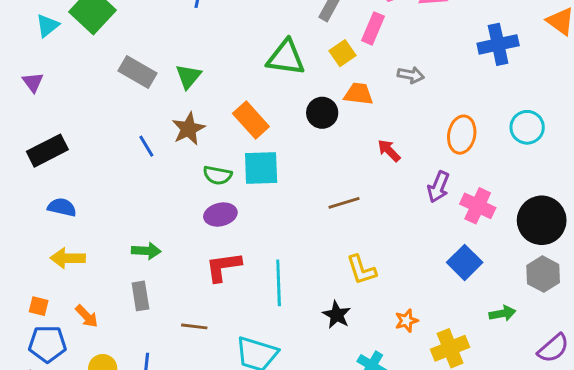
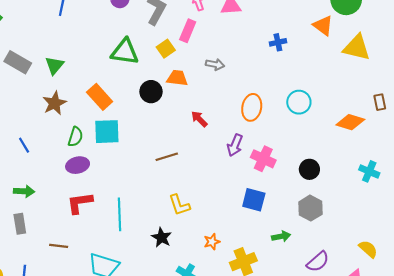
blue cross: (498, 44) -> (278, 42), size x0.6
blue line: (146, 146) -> (24, 145), moved
green semicircle: (218, 175) -> (75, 137), turned -84
black circle: (542, 220) -> (309, 169), size x0.6
blue square: (465, 262) -> (254, 200), turned -30

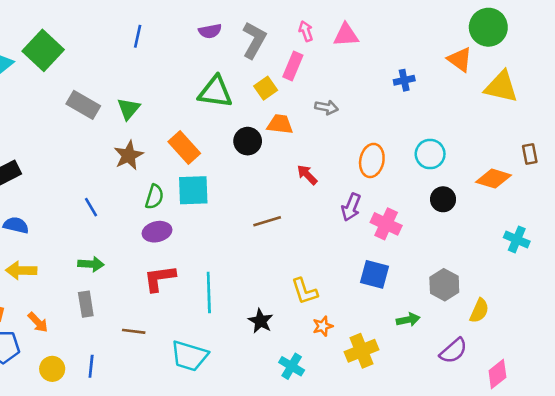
black circle: (309, 169) -> (443, 199), moved
yellow L-shape: (179, 205) -> (305, 291), moved
yellow semicircle: (368, 249) -> (479, 311), moved, turned 72

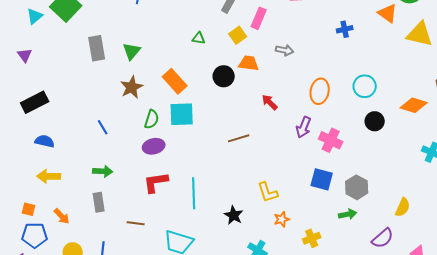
green triangle: (215, 92) -> (199, 38), size x0.5
gray rectangle: (83, 105) -> (97, 48), turned 50
gray hexagon: (444, 285) -> (357, 187), moved
yellow cross: (361, 351) -> (312, 238), size x0.7

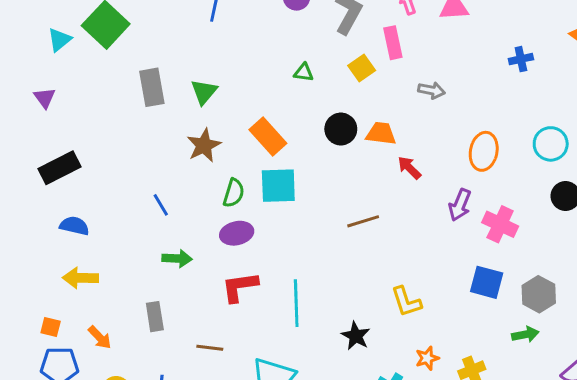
pink rectangle: (259, 18) -> (393, 43), turned -35
orange trapezoid: (249, 63) -> (381, 133), moved
green arrow: (103, 171) -> (177, 259), moved
orange star: (282, 219) -> (427, 358), moved

